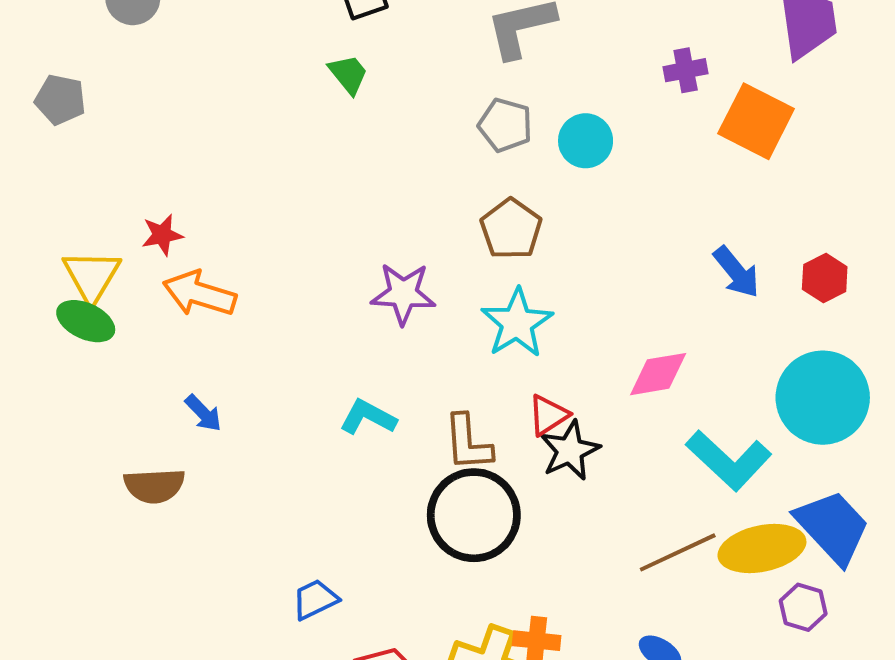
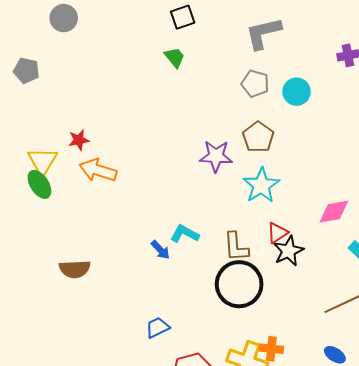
purple star: (403, 294) -> (216, 156), moved
green ellipse: (86, 321) -> (39, 184), turned 32
blue arrow: (203, 413) -> (160, 250), moved

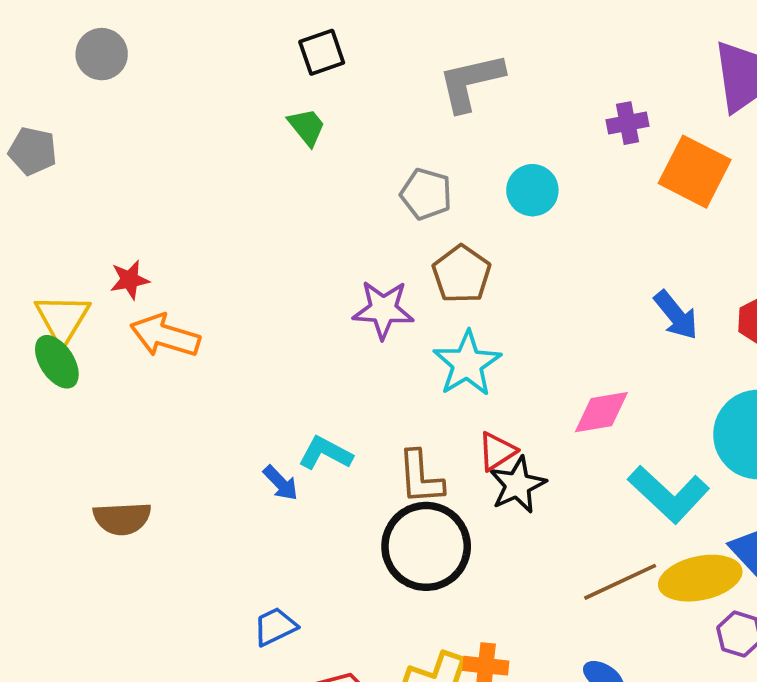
gray pentagon: (255, 84) -> (426, 194), moved

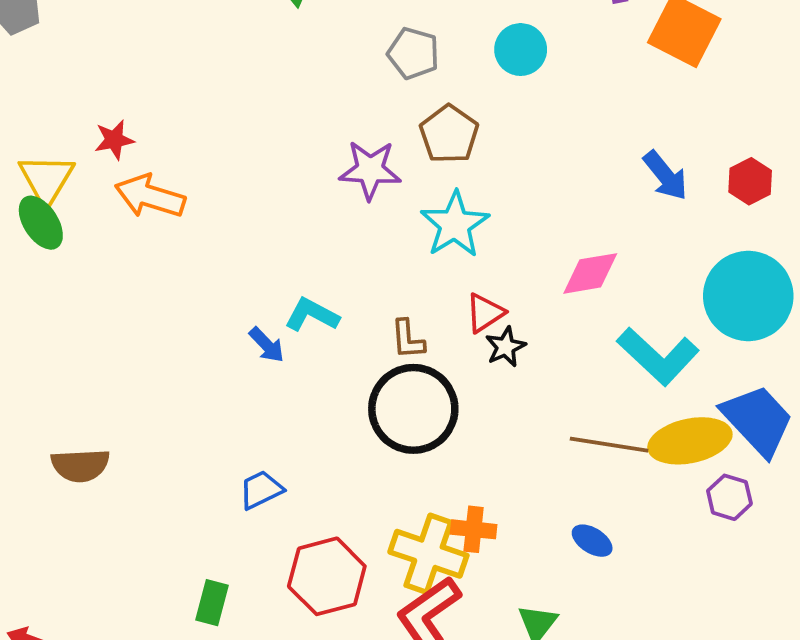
brown L-shape: (421, 477) -> (408, 339), size x0.7
black star: (517, 485) -> (506, 347), size x0.7
brown semicircle: (122, 518) -> (80, 465), moved
brown line: (620, 582) -> (609, 445), turned 34

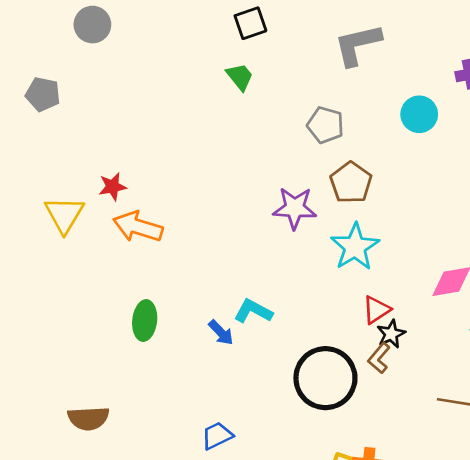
cyan circle: (521, 50) -> (419, 114), moved
green ellipse: (41, 223) -> (145, 321), moved, turned 39
brown L-shape: (408, 339) -> (379, 358), moved, turned 44

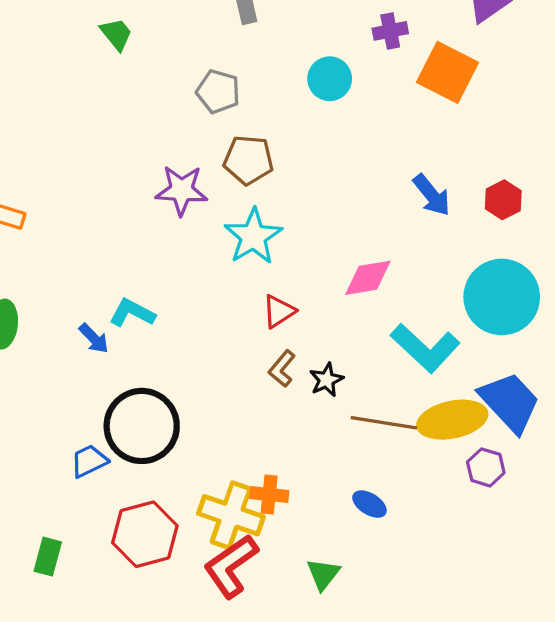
brown pentagon: (351, 183) -> (248, 160), turned -30
black star: (391, 334) -> (326, 380), moved
black circle: (325, 378) -> (142, 426), moved

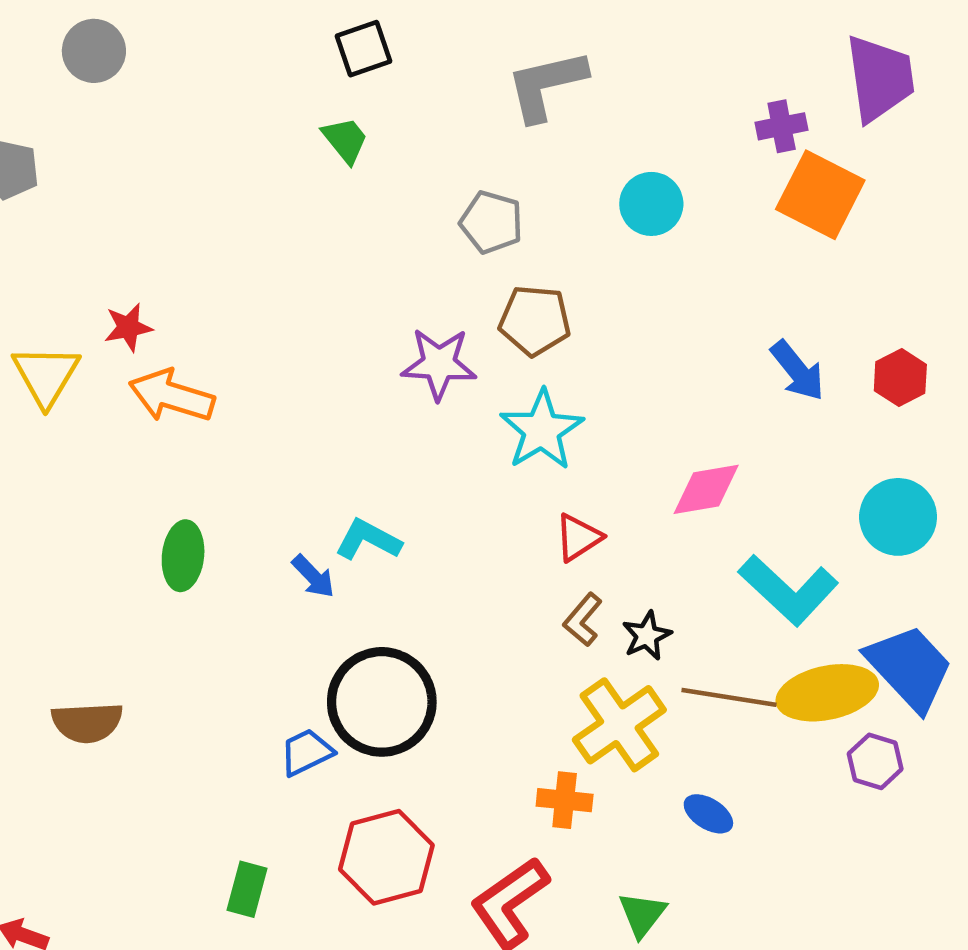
purple cross: (390, 31) -> (782, 126), moved
cyan circle: (502, 297) -> (898, 517), size x0.7
yellow cross: (231, 515) -> (619, 725), moved, turned 36

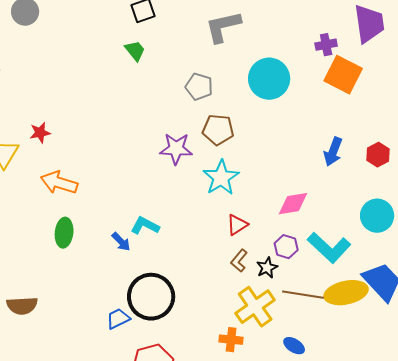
cyan circle: (651, 204) -> (269, 79), size x1.5
blue arrow: (798, 371) -> (333, 152), turned 60
orange arrow: (172, 396) -> (59, 183), moved
purple hexagon: (875, 761) -> (286, 247), moved

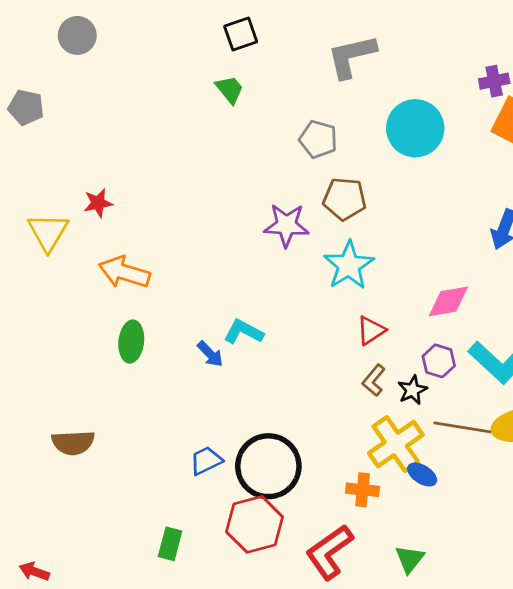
black circle: (151, 297) -> (268, 466), moved
blue ellipse: (294, 346) -> (422, 475), moved

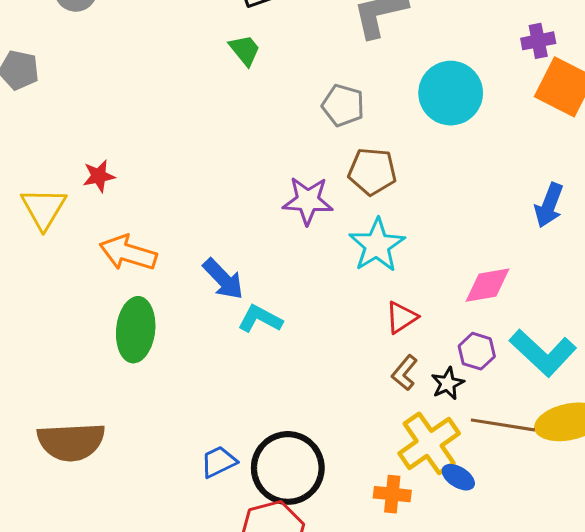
green ellipse: (131, 342) -> (136, 330), size x1.4
blue arrow: (210, 354) -> (223, 279), moved, size x1.4
brown semicircle: (73, 443) -> (71, 442), size x1.4

